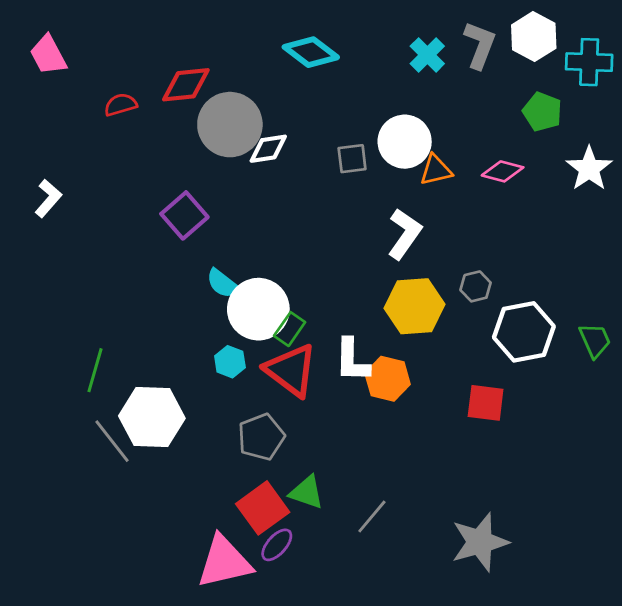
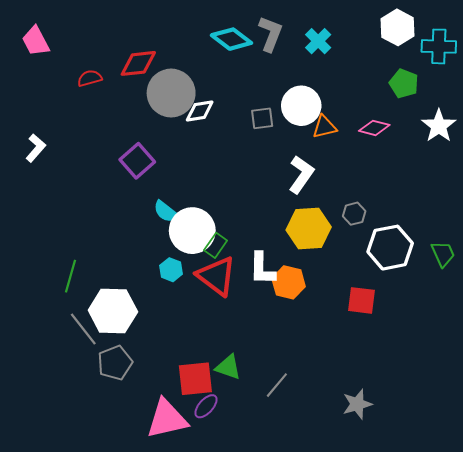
gray L-shape: (480, 45) -> (271, 34), moved
gray pentagon: (261, 437) -> (115, 363), moved
red square: (263, 508) -> (195, 379), turned 30
gray star: (480, 542) -> (357, 404), size x0.7

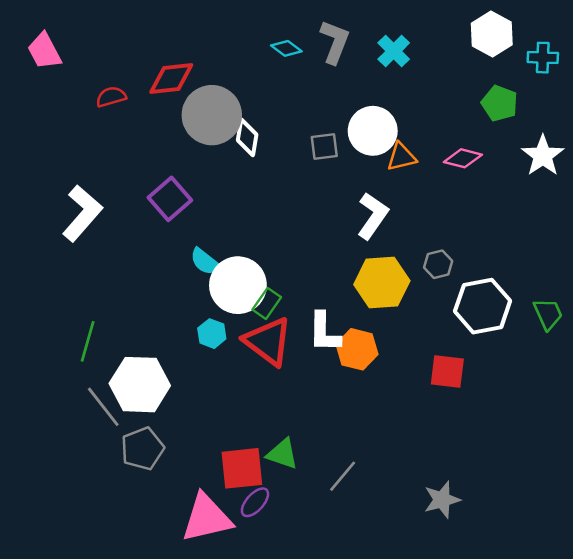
cyan diamond: (231, 39) -> (286, 48), size x0.6
cyan cross: (439, 46) -> (543, 58), size x0.7
white diamond: (200, 111) -> (247, 137), turned -72
white L-shape: (36, 148) -> (82, 213), moved, size x1.6

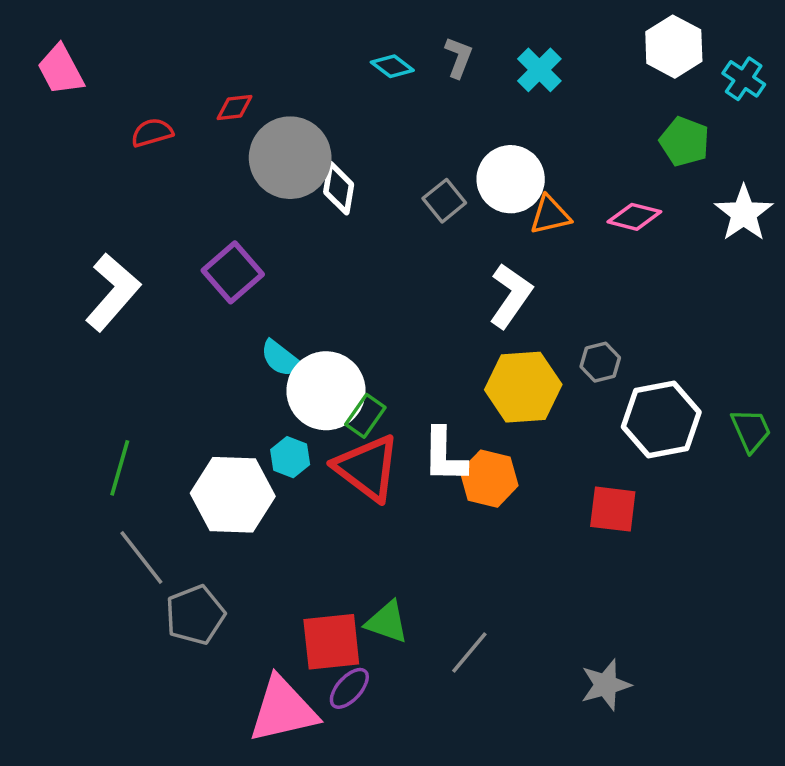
gray L-shape: (335, 42) -> (459, 57), size x0.7
cyan cross: (543, 58) -> (744, 79), turned 32
red diamond: (171, 78) -> (235, 107), size x0.6
gray square: (324, 147) -> (444, 201), turned -32
white hexagon: (140, 385) -> (233, 495), moved

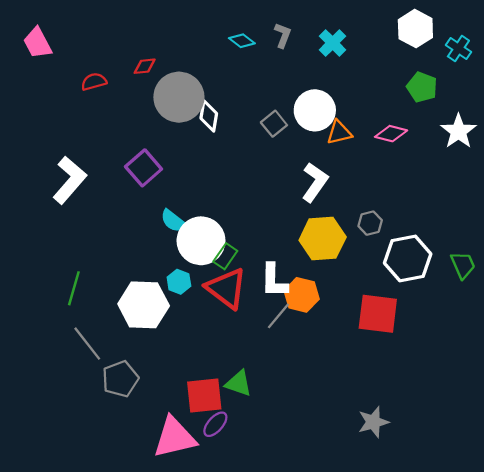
red square: (613, 509) -> (378, 314), size x1.4
gray line: (469, 653) -> (278, 316), moved

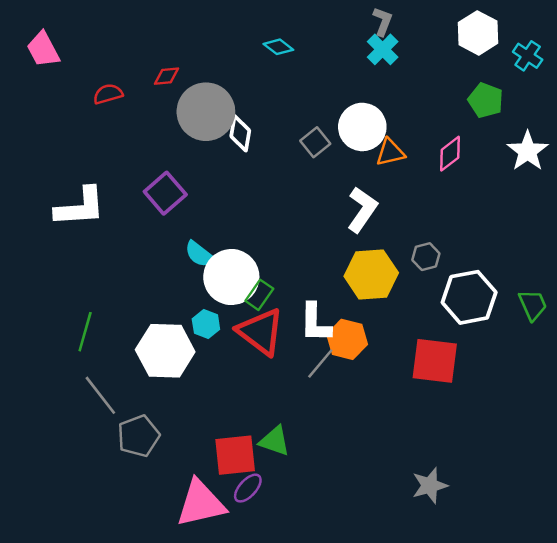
gray L-shape: (283, 35) -> (383, 21), moved
pink diamond: (391, 134) -> (450, 154), turned -52
white L-shape: (69, 180) -> (80, 207), turned 45

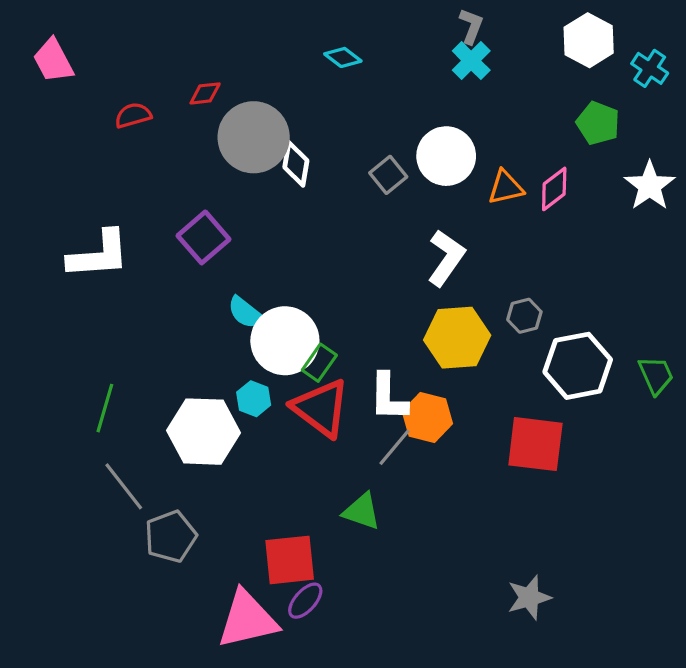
orange triangle: (390, 152) -> (506, 187), moved
green triangle: (275, 441) -> (362, 511), moved

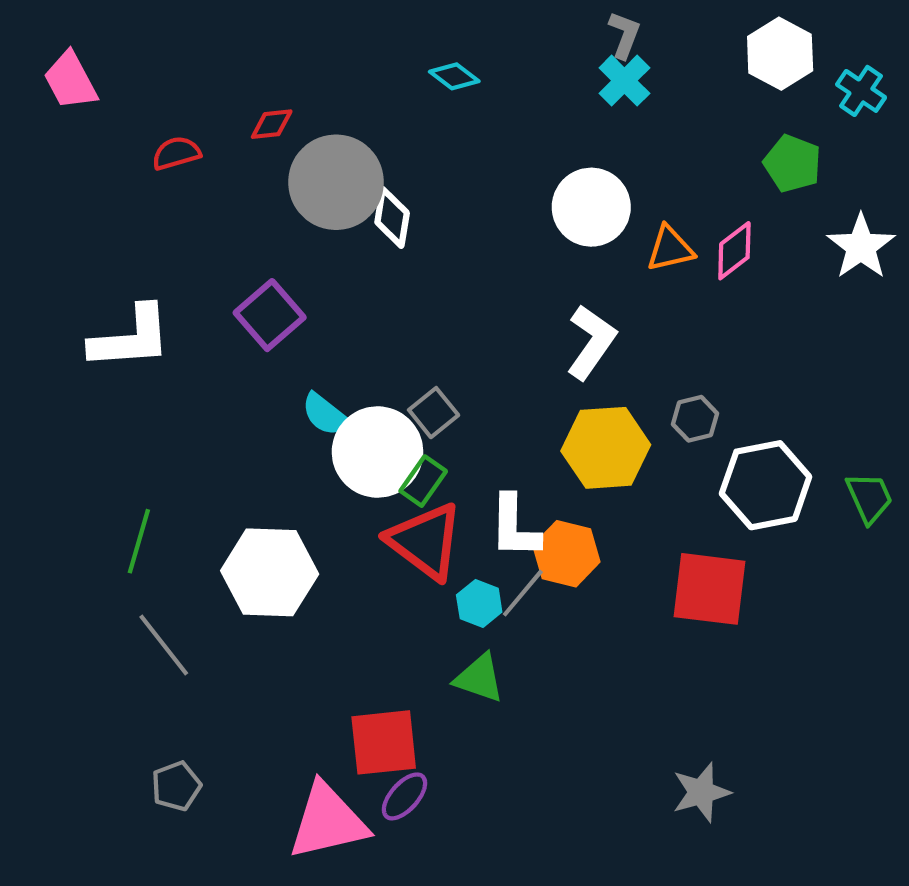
gray square: (388, 175) -> (434, 413), moved
cyan hexagon: (254, 399) -> (479, 603), moved
gray pentagon: (171, 536) -> (176, 786), moved, size x0.7

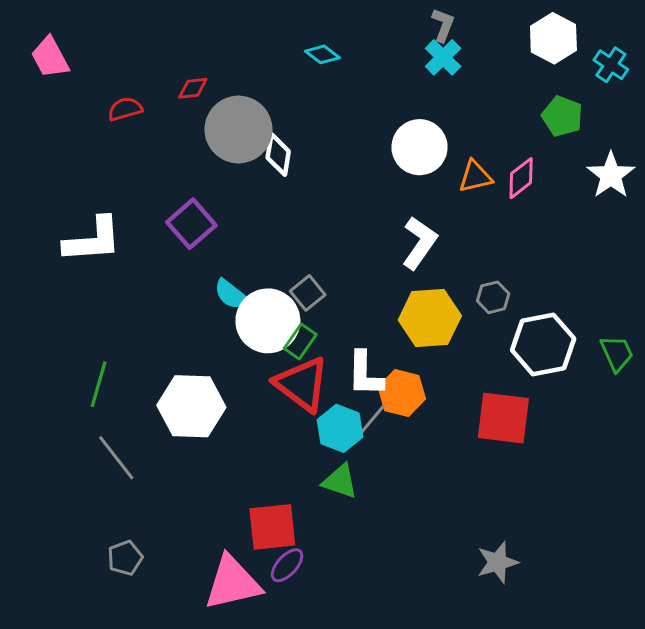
cyan hexagon: (479, 603) -> (340, 428), size x1.4

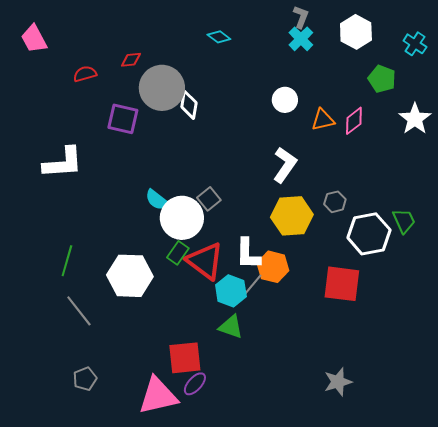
white hexagon: (553, 38) -> (356, 32), moved
white circle: (420, 147) -> (285, 100), size x0.7
purple square: (191, 224) -> (123, 119), moved, turned -36
green rectangle: (300, 341) -> (178, 253), moved
green trapezoid: (617, 353) -> (404, 221), moved

